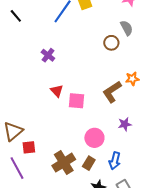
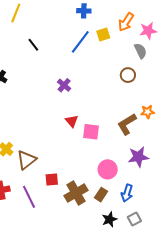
gray semicircle: (127, 28) -> (141, 51), moved
purple star: (125, 124) -> (138, 157), size x1.5
red square: (29, 147) -> (52, 179), moved

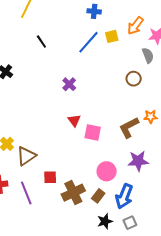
blue arrow: (127, 193) -> (124, 196), size x1.4

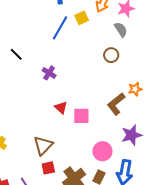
black line: (41, 42) -> (16, 54), moved
brown triangle: (26, 156) -> (43, 145), moved

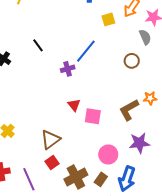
blue line: (60, 28) -> (86, 51), moved
purple cross: (49, 73) -> (68, 69), turned 32
red square: (48, 168) -> (52, 163), turned -32

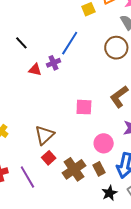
brown circle: (132, 61) -> (116, 48), size x1.5
red triangle: (74, 105) -> (35, 70), moved, turned -32
brown rectangle: (101, 179) -> (99, 169), turned -56

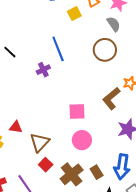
blue line: (70, 43) -> (58, 49), turned -50
red triangle: (35, 70) -> (16, 127), moved
pink circle: (104, 143) -> (82, 140), moved

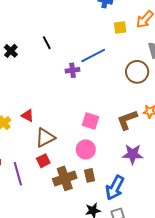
blue line: (58, 49) -> (93, 55), turned 65
brown rectangle: (97, 172) -> (90, 175), moved

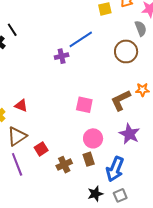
black line: (47, 43) -> (12, 30), moved
brown triangle: (45, 138) -> (17, 136), moved
pink circle: (86, 149) -> (93, 138), moved
purple star: (133, 154) -> (129, 134), turned 30
brown cross: (65, 178) -> (64, 165), size x0.7

